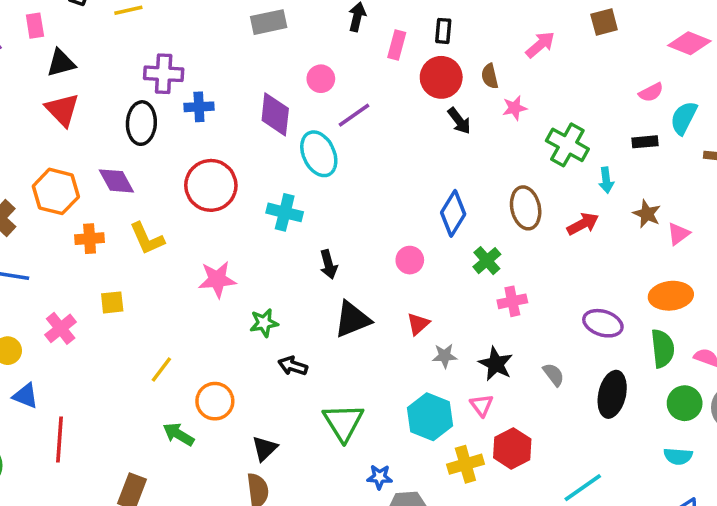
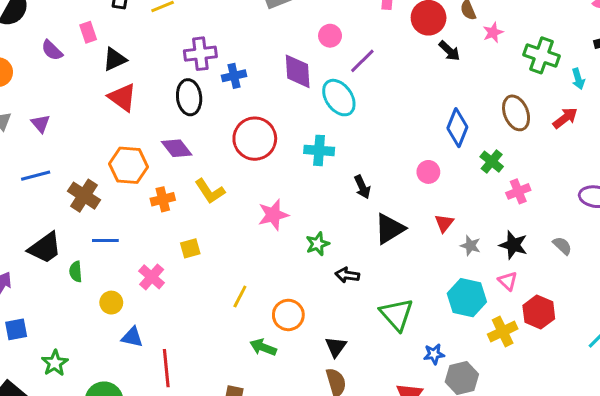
gray star: (445, 356) -> (470, 246), turned 30

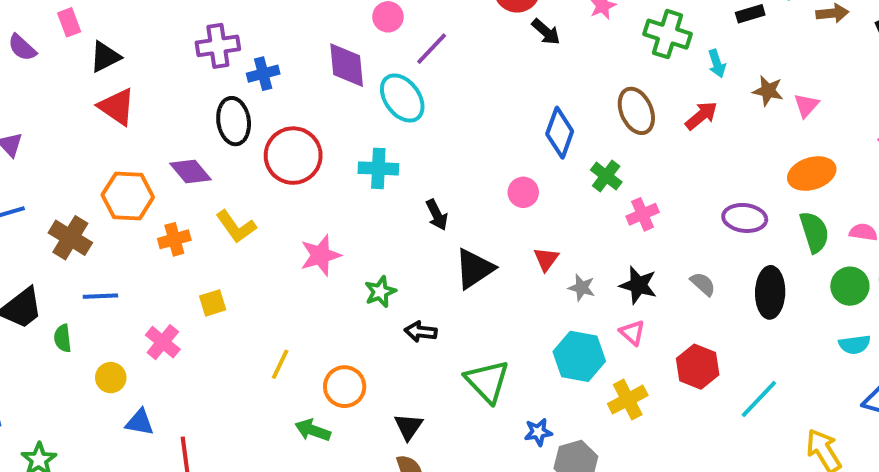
black ellipse: (189, 97) -> (234, 121), moved
red hexagon: (539, 312) -> (698, 367), moved

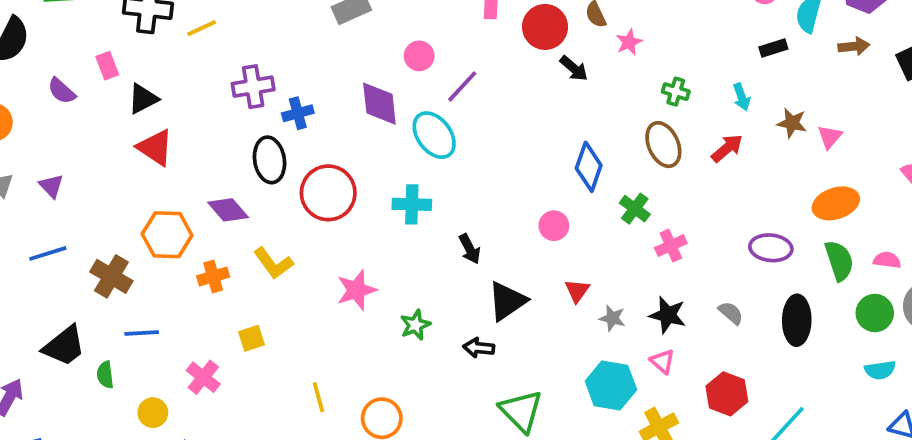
green cross: (668, 34) -> (676, 92), moved, size x0.6
black arrow: (421, 332) -> (479, 348), moved
yellow line: (280, 364) -> (318, 397), turned -40

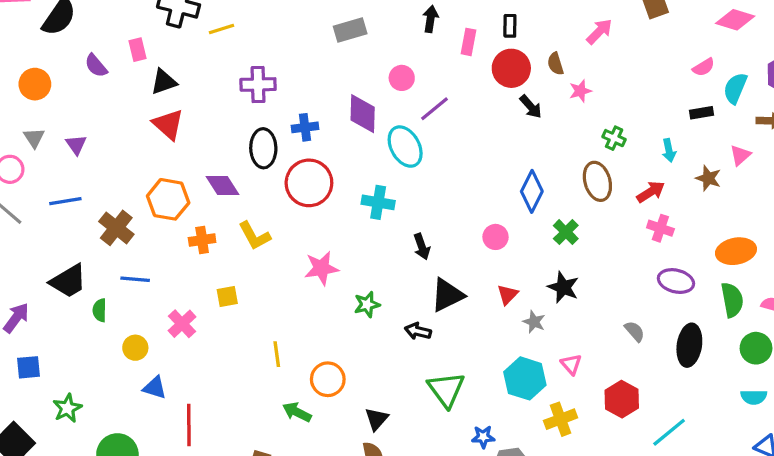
blue cross: (298, 113) -> (305, 127), moved
pink triangle: (830, 137) -> (740, 155), moved
pink cross: (671, 246) -> (660, 228), moved, turned 35
black star: (668, 315) -> (563, 287), moved

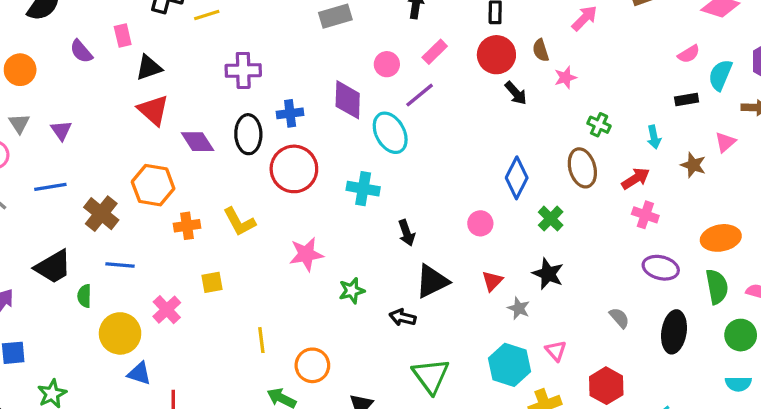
pink rectangle: (469, 42) -> (435, 52), moved, turned 35
purple diamond: (223, 185) -> (197, 142), moved
yellow circle: (135, 348) -> (120, 333), size x1.6

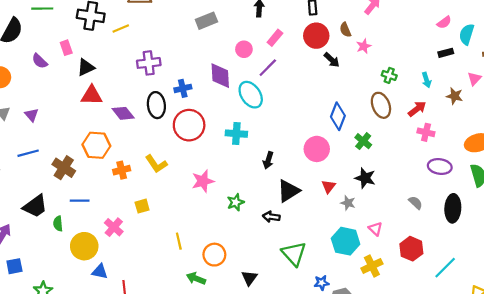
red triangle: (153, 110) -> (92, 95), turned -35
pink circle: (480, 223) -> (317, 149), size x1.5
black arrow: (407, 233) -> (268, 160), turned 42

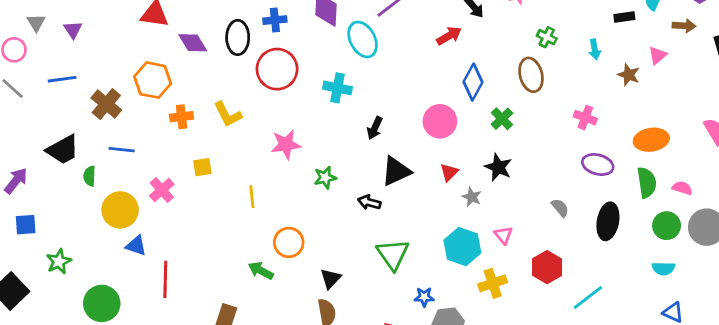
red arrow: (417, 109) -> (449, 36), moved
yellow line: (179, 241) -> (252, 197), moved

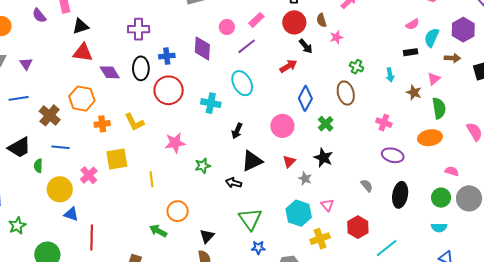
cyan ellipse: (363, 39) -> (242, 83), moved
yellow square: (202, 167) -> (117, 159), size x1.6
green semicircle: (647, 182) -> (439, 108), moved
blue star: (424, 297) -> (258, 248), moved

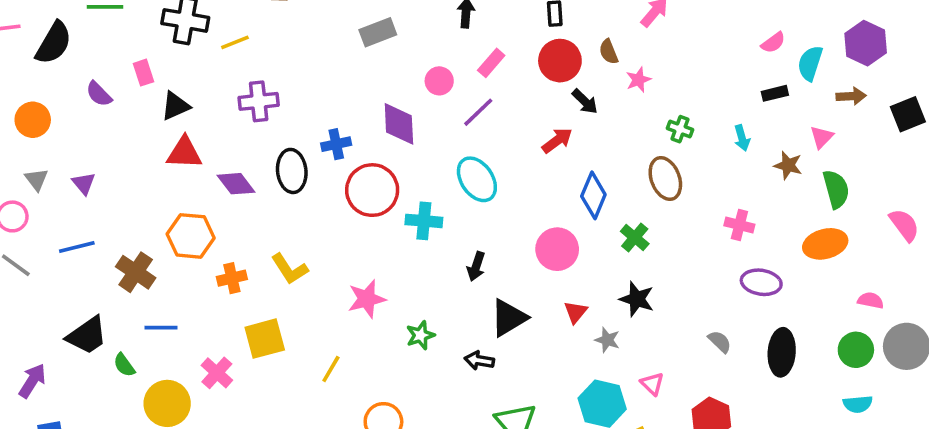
purple cross: (139, 29) -> (259, 101), moved
red circle: (169, 90) -> (372, 190), moved
green semicircle: (38, 166) -> (124, 365), turned -32
yellow line: (152, 179) -> (331, 369), turned 42

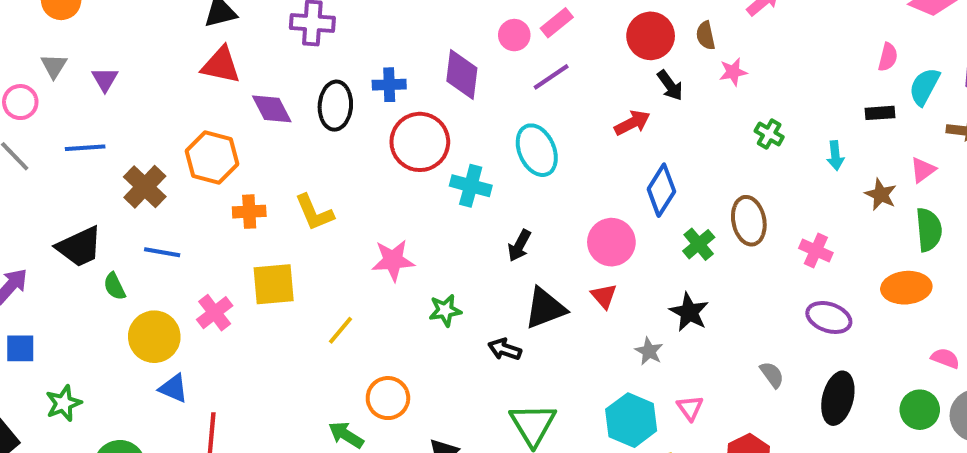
pink semicircle: (773, 43) -> (888, 57), turned -50
pink rectangle: (491, 63) -> (557, 23), moved
brown ellipse: (665, 179) -> (749, 221), moved
red triangle: (576, 312) -> (604, 296), moved, turned -30

